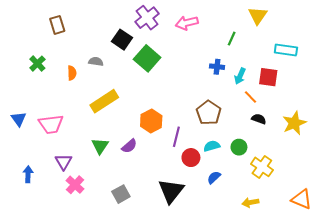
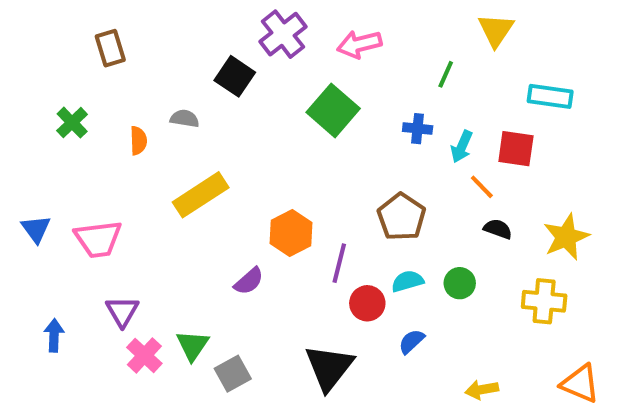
green square: (147, 58) -> (333, 110), moved
green triangle: (100, 146) -> (193, 345), moved
yellow cross: (262, 167) -> (544, 301), moved, turned -30

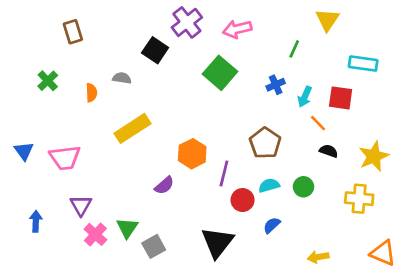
blue cross: (418, 129) -> (276, 85), turned -30

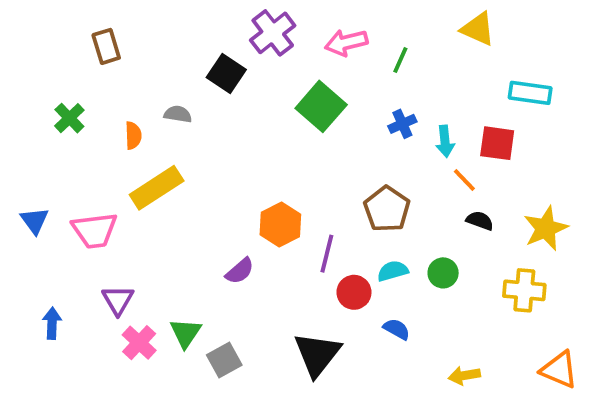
yellow triangle: (327, 20) -> (478, 29), turned -40
green line: (294, 49) -> (400, 60), moved
cyan arrow: (305, 97) -> (445, 141), turned -30
yellow rectangle: (133, 128) -> (157, 188), moved
blue semicircle: (272, 225) -> (397, 329), turned 72

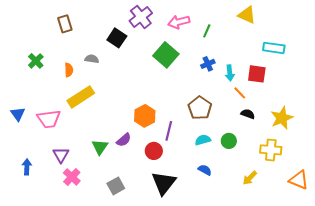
brown rectangle: (106, 46) -> (65, 24), moved
red circle: (354, 292) -> (154, 151), moved
green triangle: (186, 333) -> (100, 147), moved
orange triangle: (559, 370) -> (299, 180), moved
yellow arrow: (464, 376) -> (250, 178), moved, turned -35

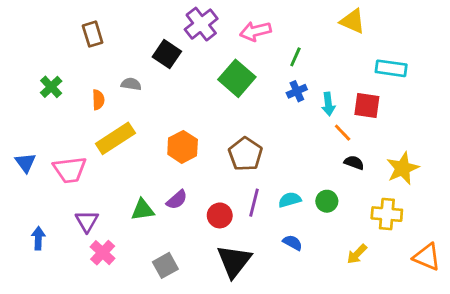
green line: (207, 31) -> (295, 57), moved
brown pentagon: (200, 108) -> (245, 154), moved
orange hexagon: (145, 116) -> (183, 147), moved
purple line: (169, 131) -> (254, 203), moved
green triangle: (100, 147) -> (143, 210), turned 48

